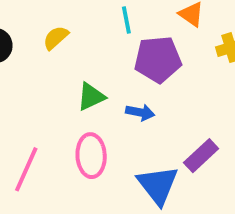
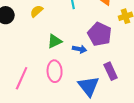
purple pentagon: (158, 59) -> (100, 34), moved, turned 30
purple rectangle: (201, 156) -> (111, 71), turned -72

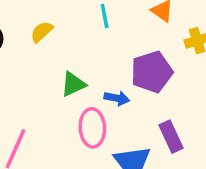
purple pentagon: (100, 34) -> (152, 72), turned 30
pink ellipse: (55, 71) -> (92, 128), moved

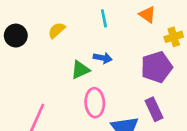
purple pentagon: (152, 72) -> (157, 67), moved
blue arrow: (117, 98) -> (103, 58), moved

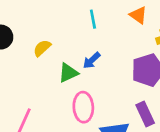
yellow semicircle: (57, 30) -> (42, 48), moved
blue arrow: (103, 58) -> (92, 60), turned 126

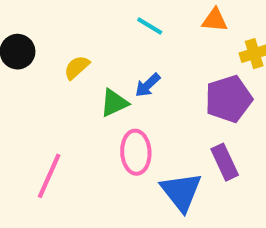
orange triangle: (138, 15) -> (215, 20), turned -30
cyan line: (93, 19) -> (150, 26), turned -48

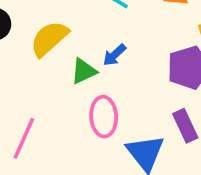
yellow semicircle: (77, 67) -> (49, 39), size x1.6

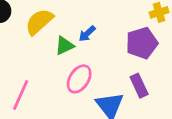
pink ellipse: (104, 117) -> (79, 79), turned 36

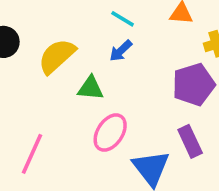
blue arrow: (87, 34) -> (121, 51), moved
green triangle: (64, 46) -> (91, 88), turned 30

